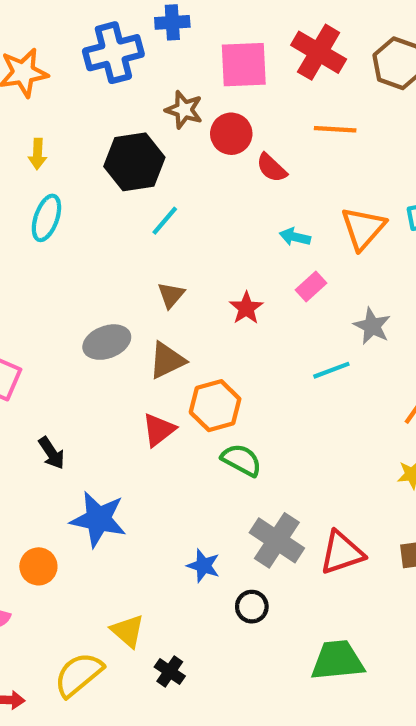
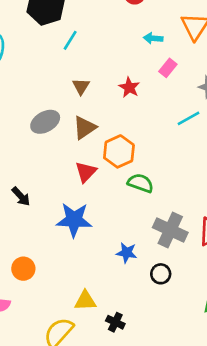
blue star: (98, 519) -> (74, 220), moved
yellow triangle: (128, 631) -> (85, 301), turned -35

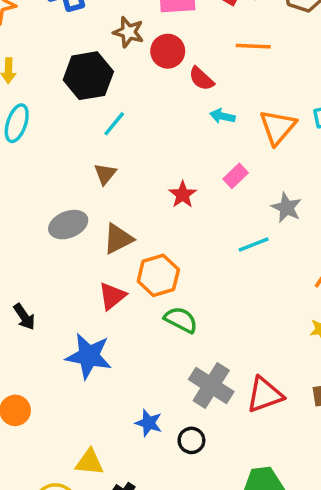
cyan arrow: (153, 38) -> (222, 116), moved
brown triangle: (81, 86) -> (105, 174), moved
blue star: (127, 253) -> (149, 423), moved

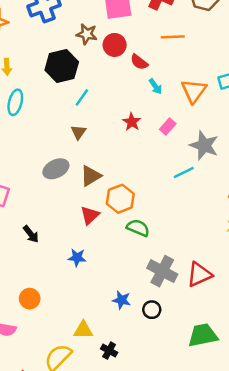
cyan arrow: (222, 116) -> (155, 86), turned -133
red star: (183, 195) -> (132, 122), moved
gray star: (287, 208) -> (204, 145), size x1.4
blue star: (89, 356) -> (77, 258), size x0.6

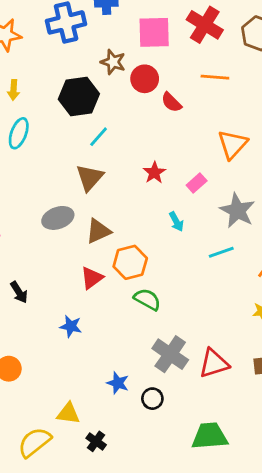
cyan arrow: (155, 86) -> (176, 222), moved
brown triangle: (78, 132) -> (90, 178), size x1.5
cyan line: (184, 172) -> (221, 252), moved

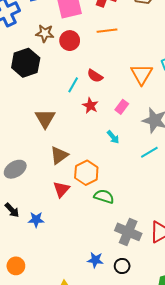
orange line: (215, 77) -> (107, 31), moved
red semicircle: (171, 102) -> (95, 76), moved
cyan line: (99, 137) -> (73, 85), moved
gray ellipse: (58, 218) -> (15, 169), moved
blue star: (71, 326) -> (36, 220), moved

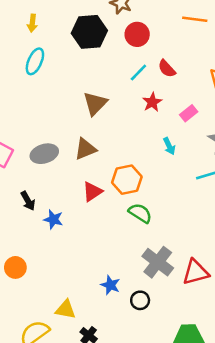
red circle: (70, 41) -> (137, 34), moved
brown triangle: (59, 155) -> (85, 149), moved

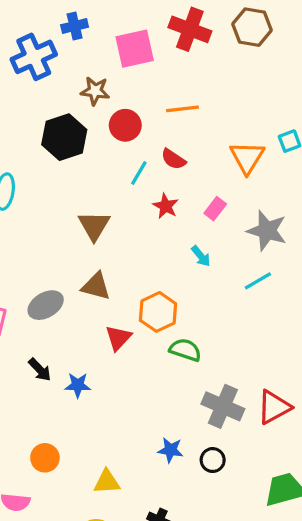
orange line: (195, 19) -> (182, 109), moved
brown triangle: (85, 149) -> (96, 286), turned 50
yellow triangle: (65, 309) -> (107, 482), moved

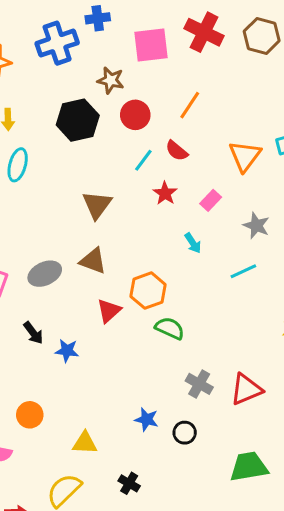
orange line: (182, 109) -> (190, 105), turned -56
gray star: (267, 231) -> (256, 226), size x0.7
gray cross: (223, 406) -> (199, 384), size x0.7

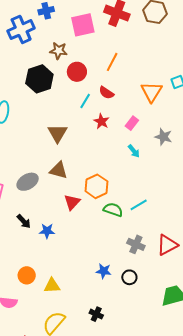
cyan arrow: (193, 243) -> (134, 151), moved
cyan line: (243, 271) -> (139, 205), moved
yellow triangle: (85, 443) -> (52, 286), moved

